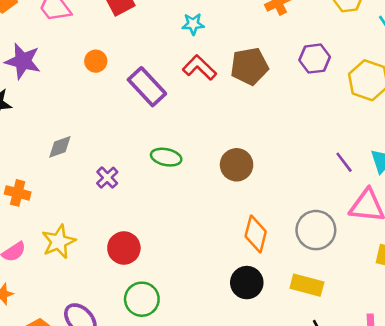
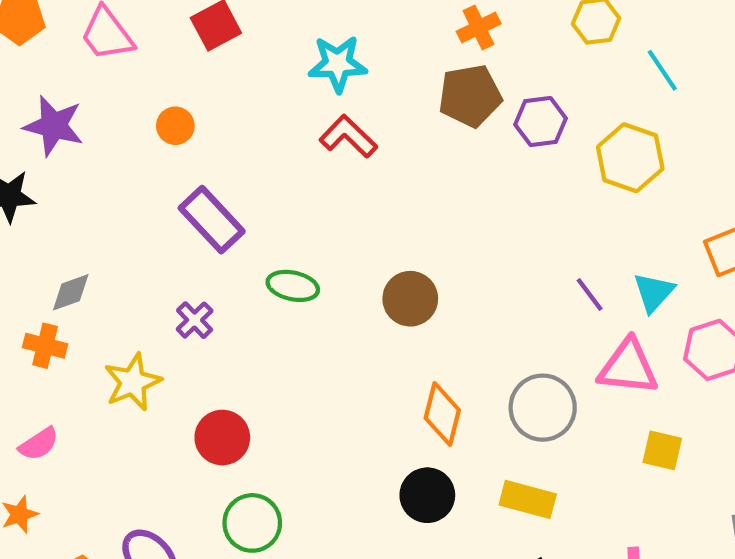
cyan star: (193, 24) -> (338, 64), size x1.5
brown pentagon: (249, 66) -> (470, 96), moved
purple rectangle: (147, 87) -> (212, 220), moved
gray diamond: (60, 147) -> (71, 292), moved
yellow star: (59, 242) -> (133, 382), moved

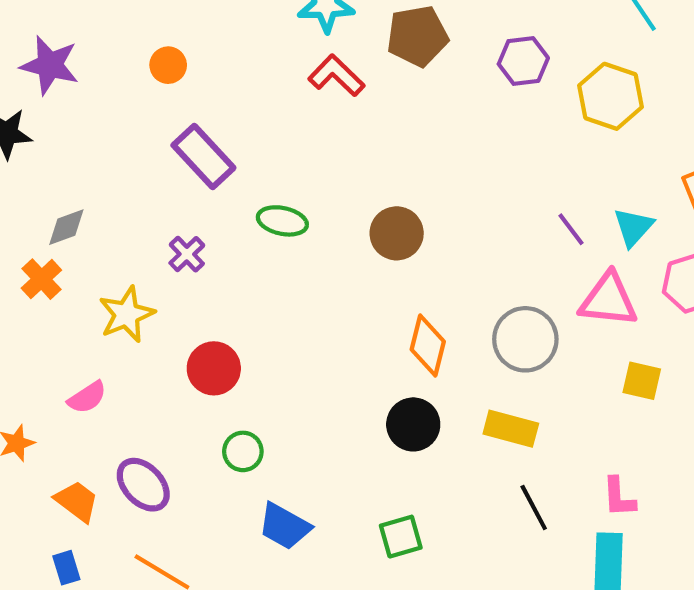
brown pentagon: (470, 96) -> (417, 36), moved
orange cross: (45, 346) -> (41, 279), turned 33
pink semicircle: (39, 444) -> (87, 397), moved
green circle: (252, 523) -> (243, 451), size x0.7

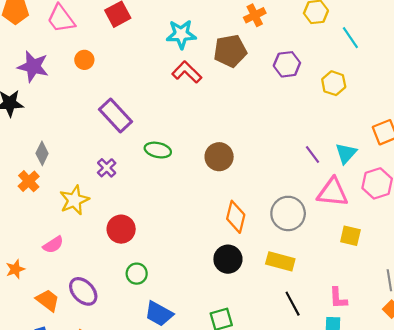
orange circle: (168, 65) -> (84, 60), moved
yellow hexagon: (611, 96) -> (334, 83), size x0.7
gray diamond: (66, 227) -> (42, 153), turned -45

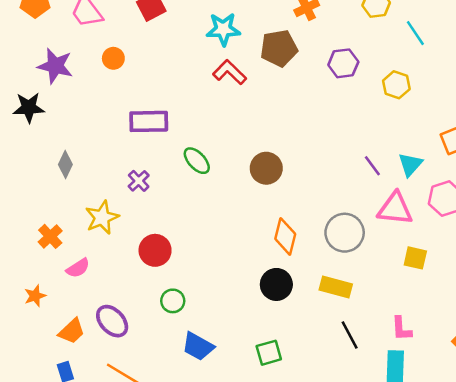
purple rectangle: (116, 116) -> (149, 121), turned -48
green ellipse: (158, 150) -> (197, 161), turned 35
orange cross: (29, 181) -> (50, 236), moved
orange trapezoid: (48, 300) -> (72, 331), turned 100

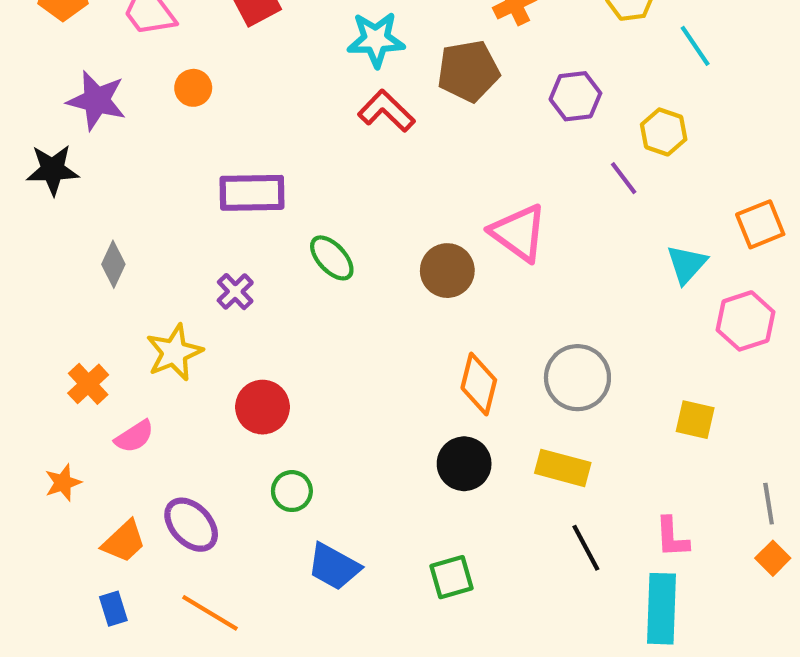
purple line: (372, 166) -> (624, 178), moved
pink triangle: (395, 209) -> (519, 233), moved, turned 30

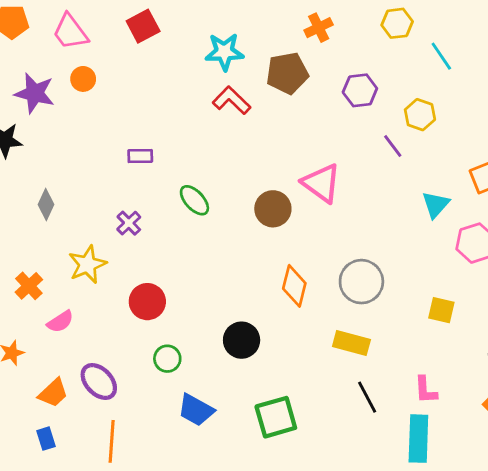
orange circle: (193, 88) -> (83, 79), moved
purple rectangle: (252, 193) -> (140, 156), size x0.6
black circle: (464, 464) -> (242, 340), moved
green square: (451, 577) -> (276, 417), size x1.4
orange line: (210, 613) -> (112, 441), turned 63

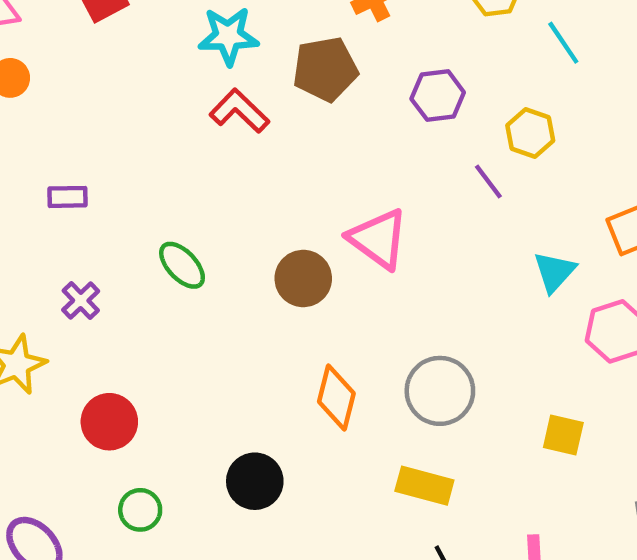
purple rectangle: (140, 156) -> (67, 197), moved

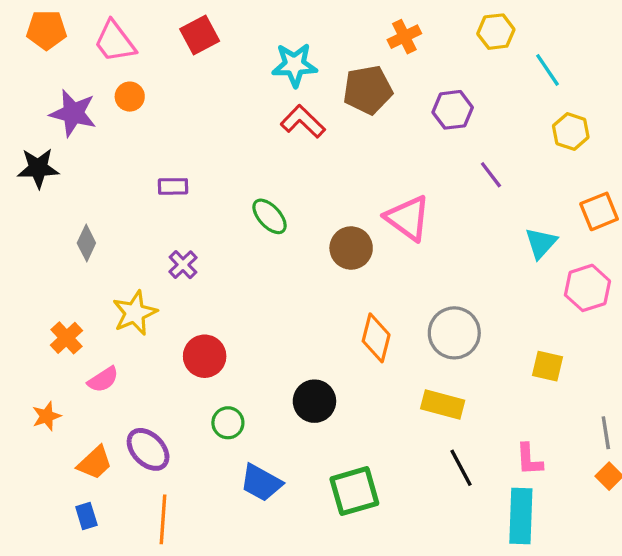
yellow hexagon: (530, 133) -> (571, 131), moved
green ellipse: (182, 265) -> (270, 216), moved

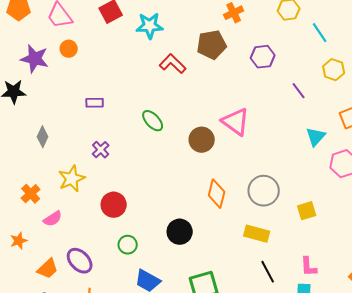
cyan star: (295, 65) -> (150, 26), moved
purple line: (491, 175) -> (299, 91), moved
yellow square: (548, 366) -> (307, 211), moved, turned -30

